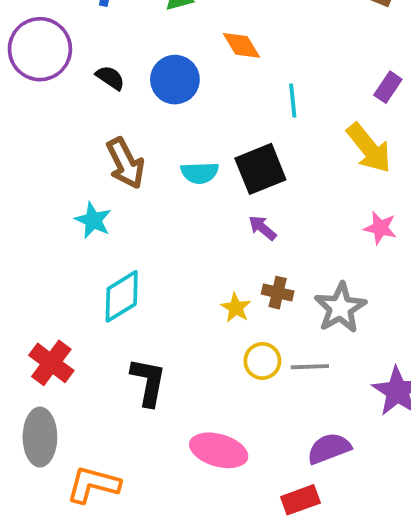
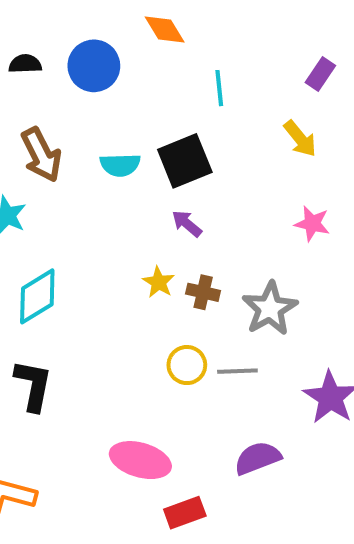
black semicircle: (110, 78) -> (25, 64), turned -36
yellow arrow: (369, 148) -> (300, 139), size x0.7
yellow star: (236, 308) -> (159, 282), moved
black L-shape: (148, 382) -> (33, 385), moved
red rectangle: (300, 500) -> (185, 513), moved

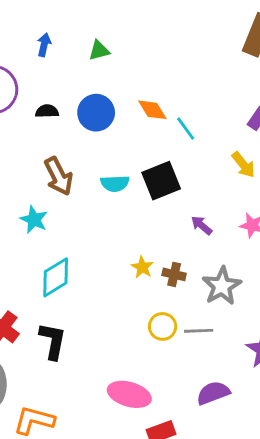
orange diamond: (165, 29) -> (152, 110), moved
cyan line: (219, 88) -> (186, 129), turned -30
purple arrow: (187, 224) -> (202, 225), moved

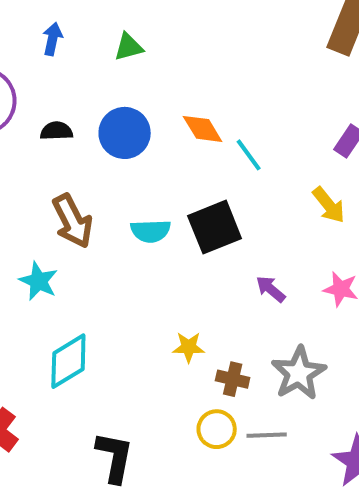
yellow star: (142, 267) -> (189, 347), turned -30
brown cross: (174, 274) -> (233, 379), moved
black L-shape: (53, 341) -> (115, 457), moved

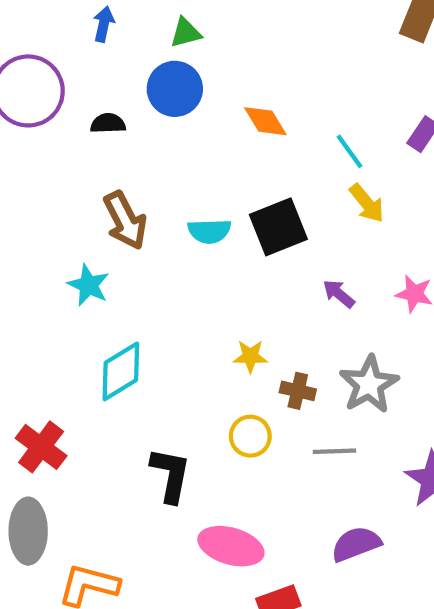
blue circle: (125, 133) -> (175, 89), moved
cyan line: (249, 155) -> (350, 151), moved
yellow arrow: (329, 205) -> (367, 203), moved
yellow circle: (217, 429) -> (250, 436), moved

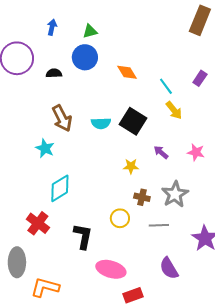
black square: (278, 227) -> (133, 121), turned -36
yellow star: (250, 356) -> (131, 166), moved
red cross: (41, 447) -> (38, 223), moved
purple semicircle: (356, 544) -> (169, 268), turned -100

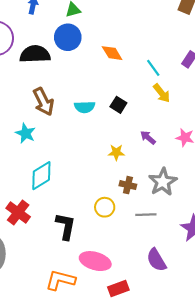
black semicircle: (54, 73) -> (35, 54), size x1.8
black square: (133, 121) -> (118, 105), size x0.6
orange L-shape: (45, 287) -> (60, 280), moved

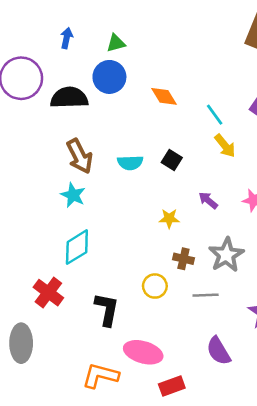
cyan star: (26, 133) -> (73, 195), moved

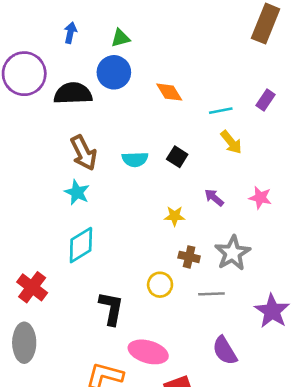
cyan line: (215, 115) -> (221, 111), turned -65
red cross: (48, 293) -> (32, 287), moved

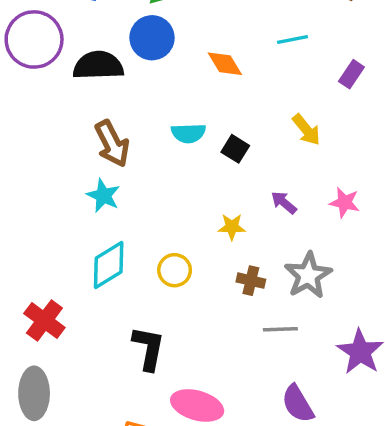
cyan line: (221, 111) -> (292, 39), moved
cyan semicircle: (135, 159) -> (188, 133), moved
yellow circle: (160, 285) -> (175, 270), moved

